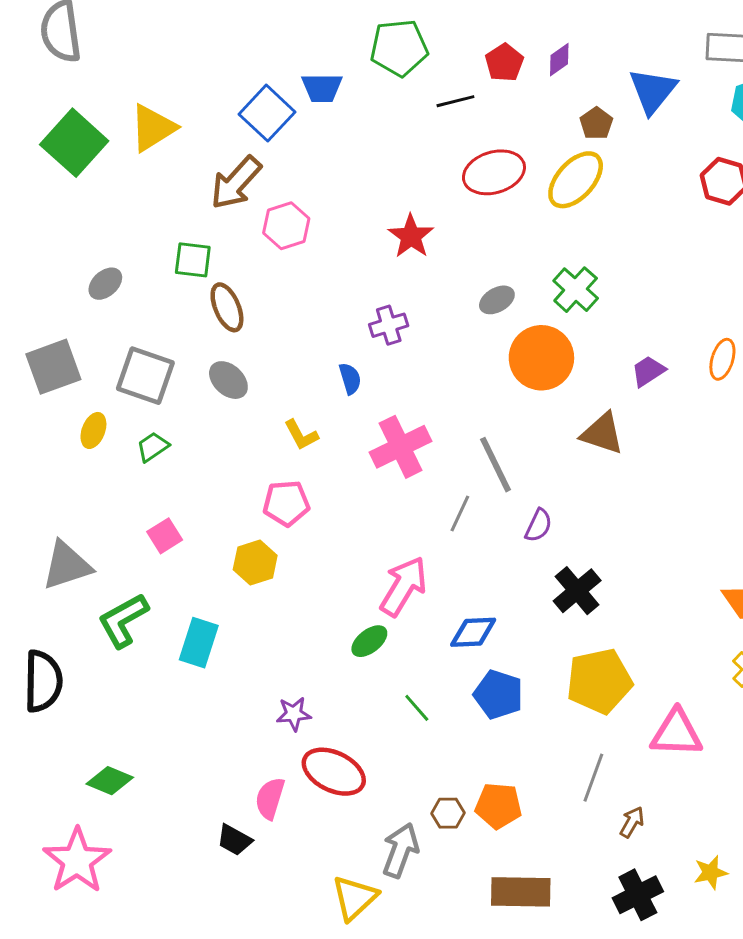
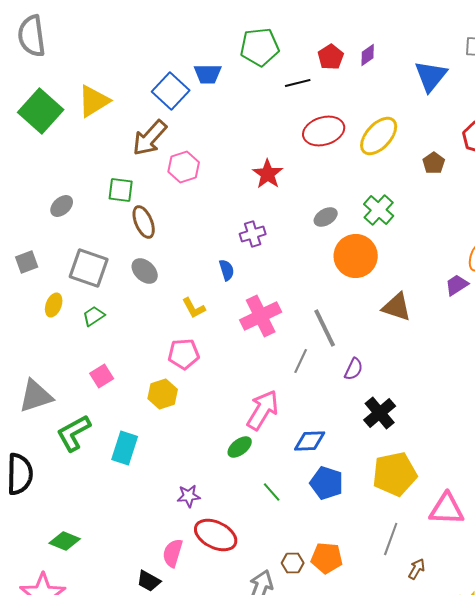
brown pentagon: (596, 123) -> (434, 163), moved
gray square: (53, 367) -> (27, 262), size x0.6
purple trapezoid: (648, 371) -> (457, 285), moved

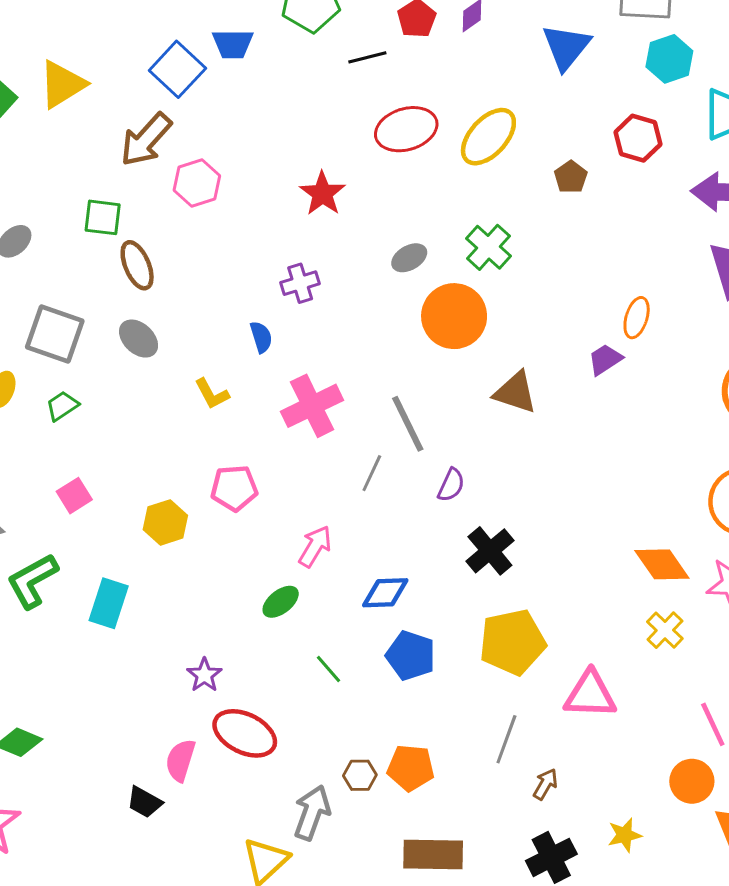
pink pentagon: (184, 354) -> (234, 488), moved
pink arrow: (263, 410) -> (315, 546), size x0.7
purple star: (189, 496) -> (204, 675), turned -30

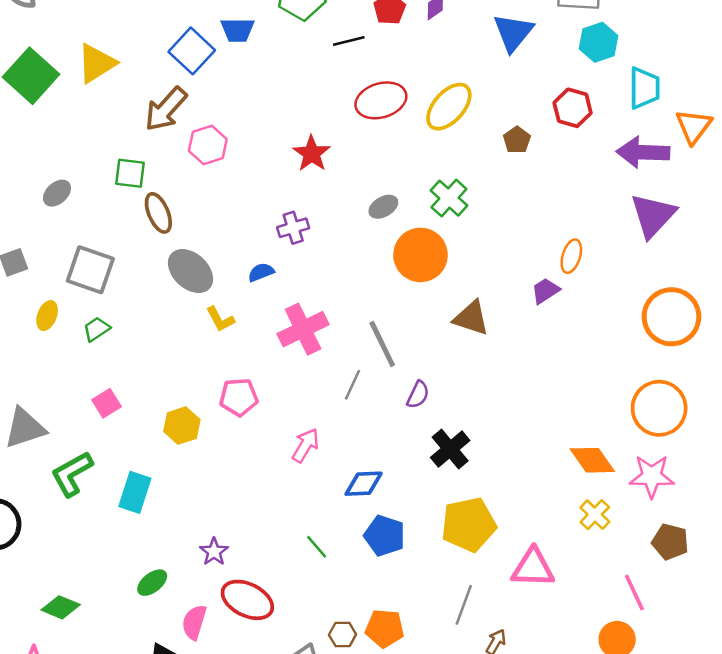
blue semicircle: (261, 337) -> (261, 272), turned -95
gray ellipse: (139, 339) -> (191, 271), moved, size x1.4
green ellipse: (281, 602) -> (152, 583), moved

